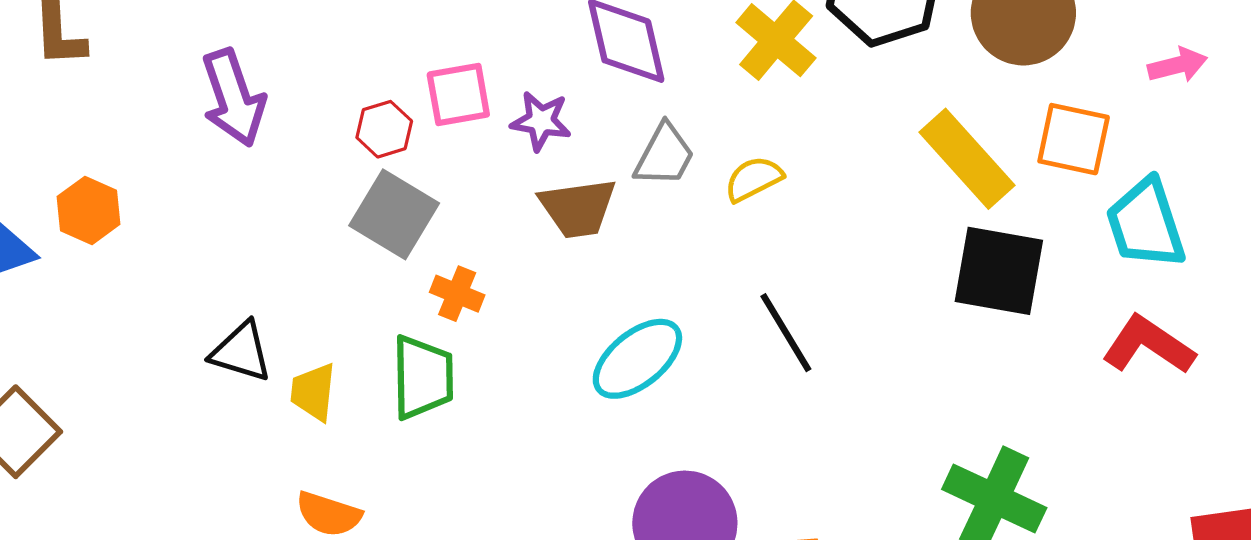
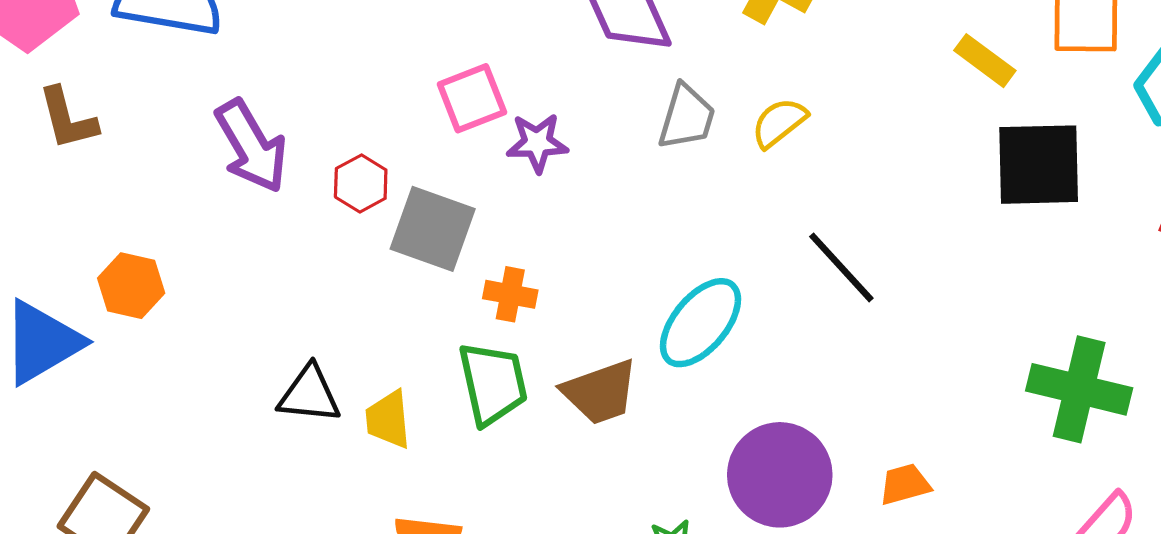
purple star: (541, 121) -> (537, 143), moved
red hexagon: (384, 129) -> (361, 183), moved
yellow rectangle: (967, 159) -> (985, 61), size x0.6
brown trapezoid: (578, 208) -> (600, 392), moved

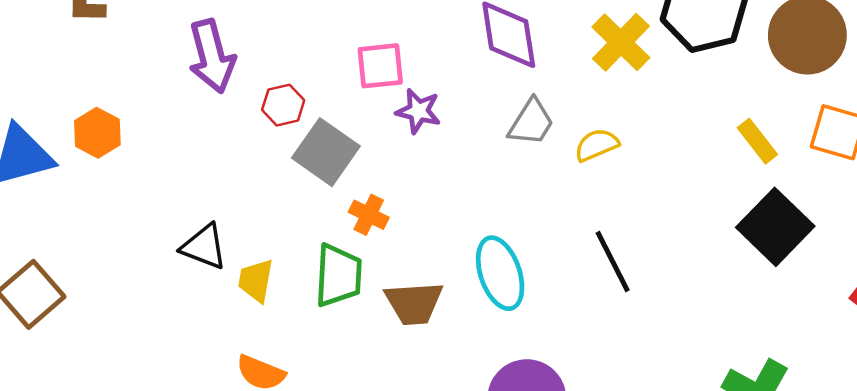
black square: (1039, 165) -> (775, 227), turned 30
cyan ellipse: (700, 323) -> (500, 273), turned -74

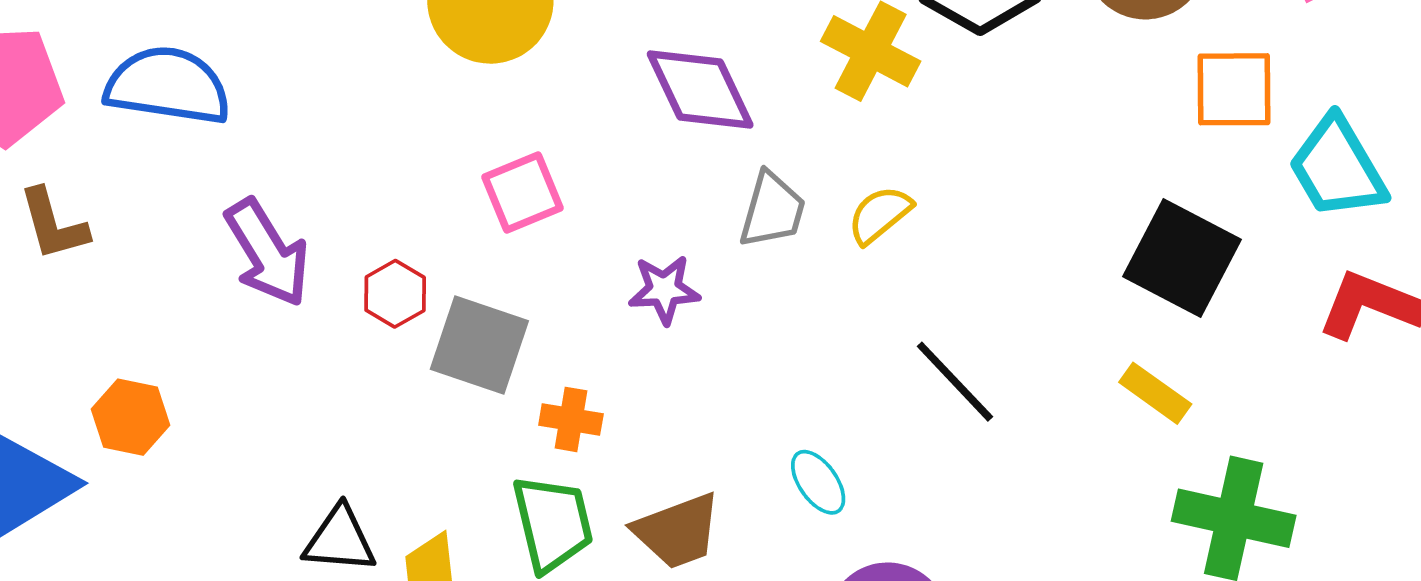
purple star: (418, 111) -> (664, 290), moved
yellow rectangle: (757, 141) -> (1155, 393), moved
cyan ellipse: (500, 273) -> (818, 482), moved, size x0.6

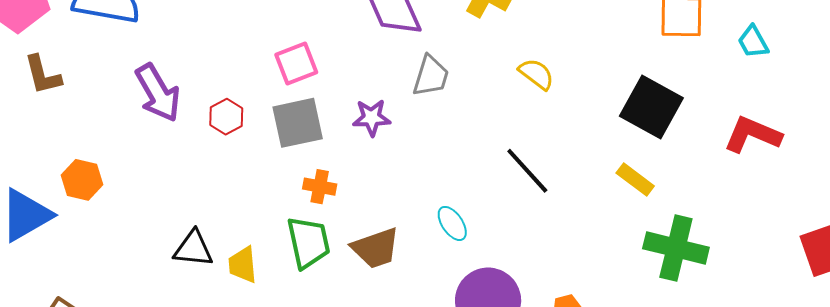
cyan trapezoid: (1337, 168) -> (753, 42), moved, size x0.6
yellow semicircle: (880, 215) -> (536, 74), moved, turned 75
gray square: (479, 345) -> (298, 123), moved, turned -32

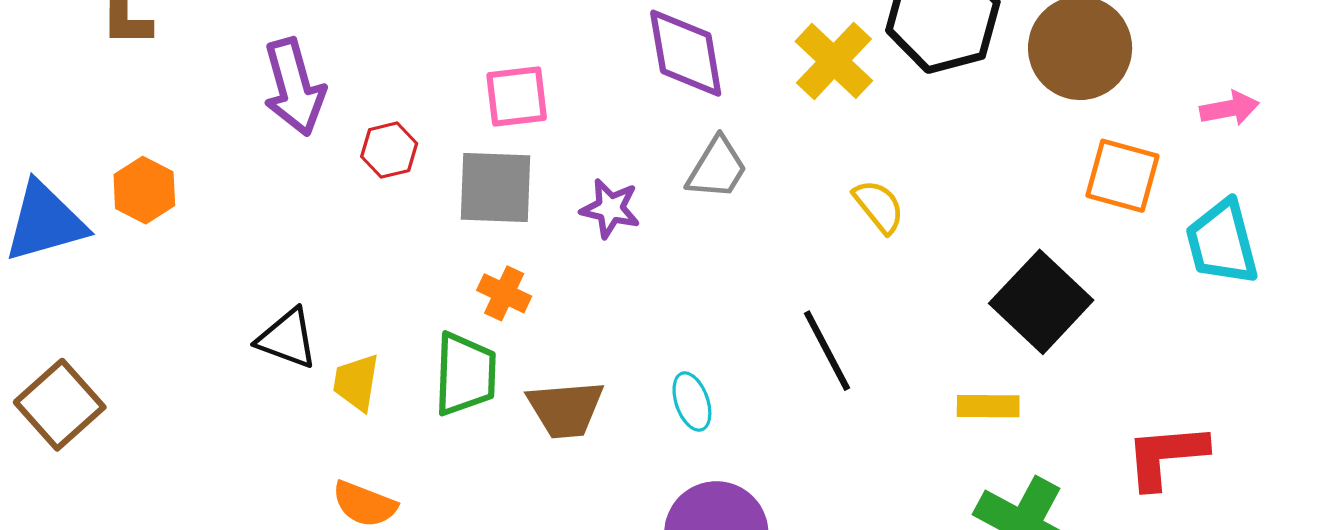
cyan trapezoid: (753, 42) -> (1222, 242), size x1.6
red L-shape: (753, 135) -> (1166, 456), moved, turned -42
yellow rectangle: (635, 180) -> (988, 406), turned -51

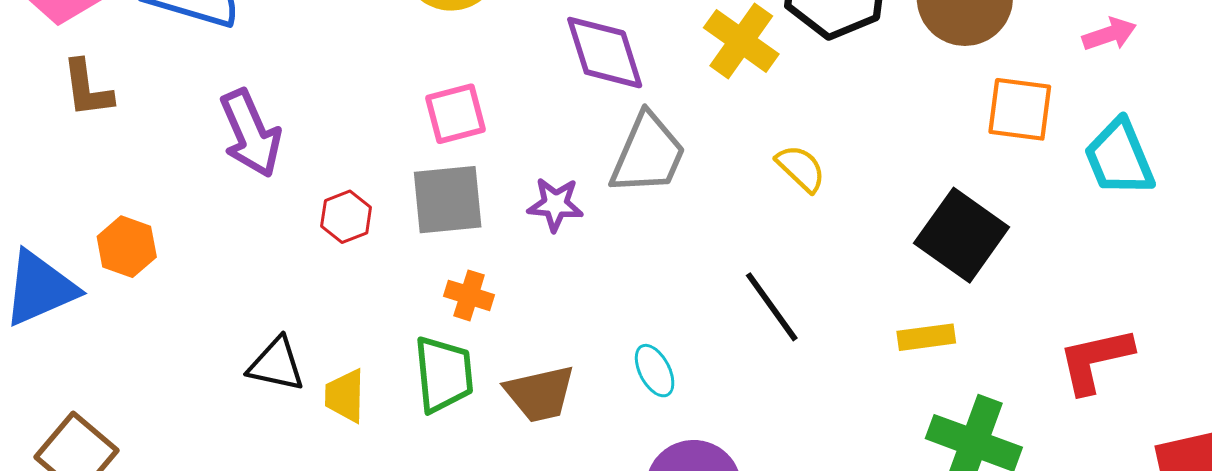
red hexagon: (389, 150) -> (346, 217), moved
gray trapezoid: (717, 168) -> (648, 154), size x1.4

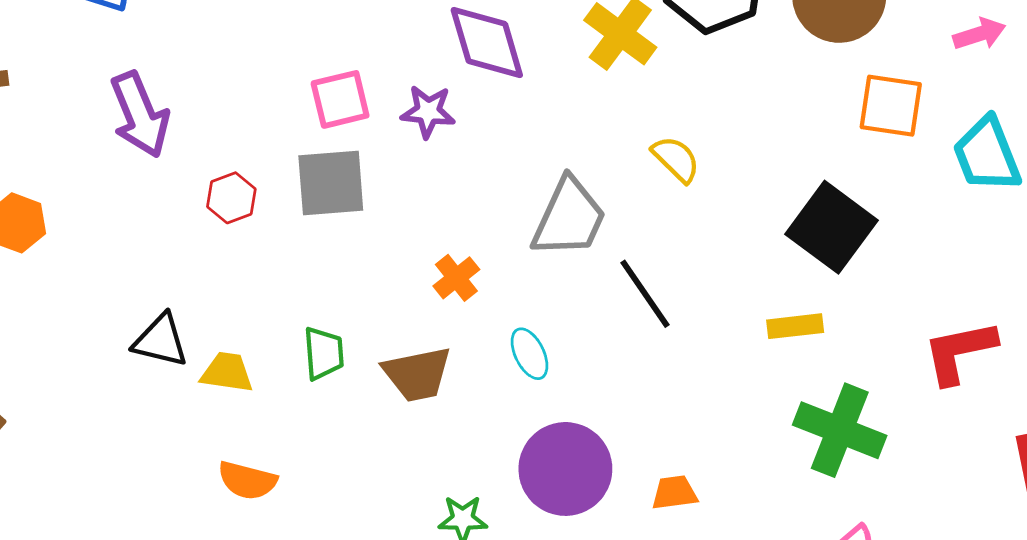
gray trapezoid: (648, 154) -> (569, 218), moved
purple star: (555, 204) -> (428, 112), moved
orange cross: (469, 295) -> (456, 278), moved, turned 33
green trapezoid: (444, 374) -> (324, 353), size x0.7
yellow trapezoid: (345, 396) -> (227, 372), turned 96

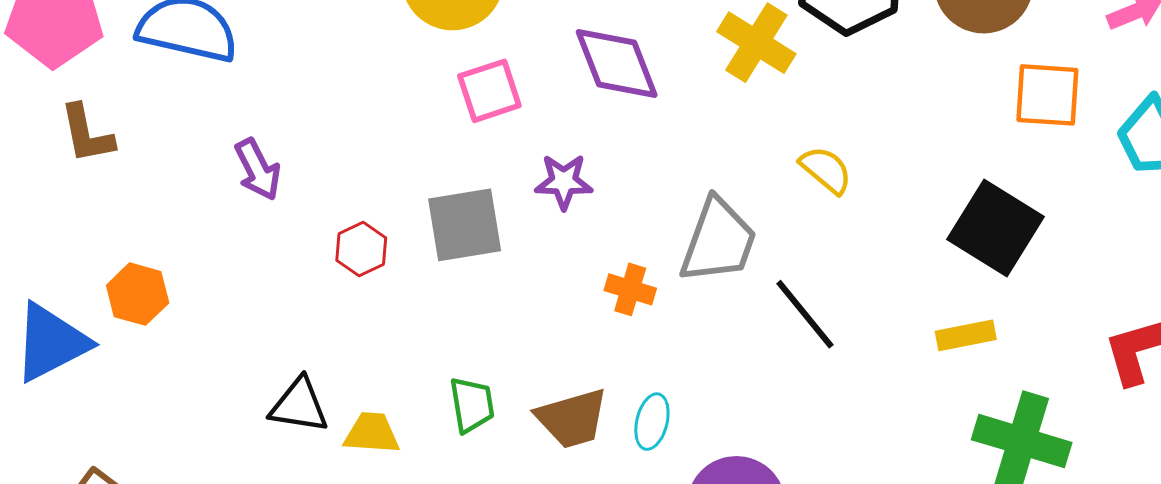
pink square: (340, 99) -> (489, 91), moved
purple star: (428, 112) -> (564, 182), moved
purple arrow: (140, 115) -> (258, 169), size x0.7
orange cross: (456, 278) -> (630, 289), moved, turned -30
cyan ellipse: (529, 354) -> (652, 422), moved, turned 45

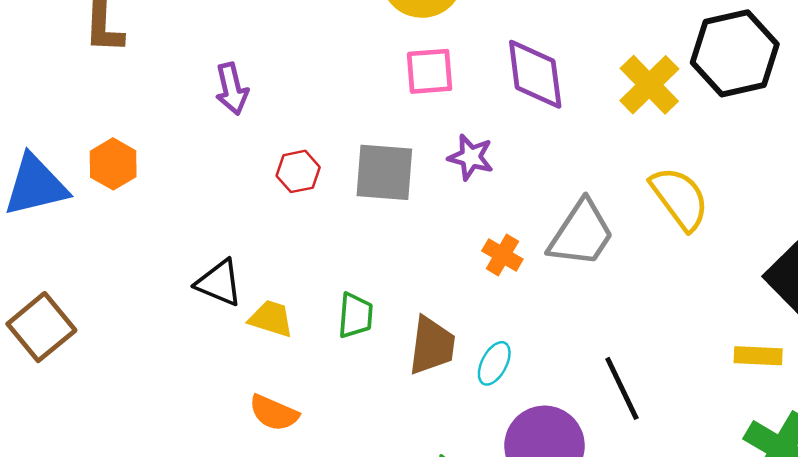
yellow semicircle: (826, 170) -> (680, 198), size x1.5
black line: (805, 314) -> (622, 388), moved
brown trapezoid: (572, 418) -> (432, 346), turned -80

